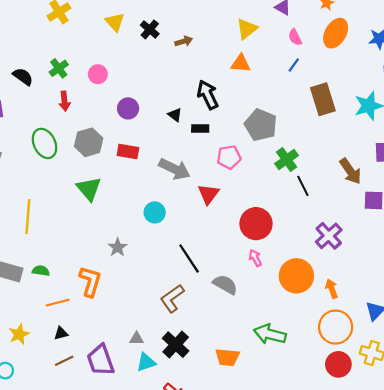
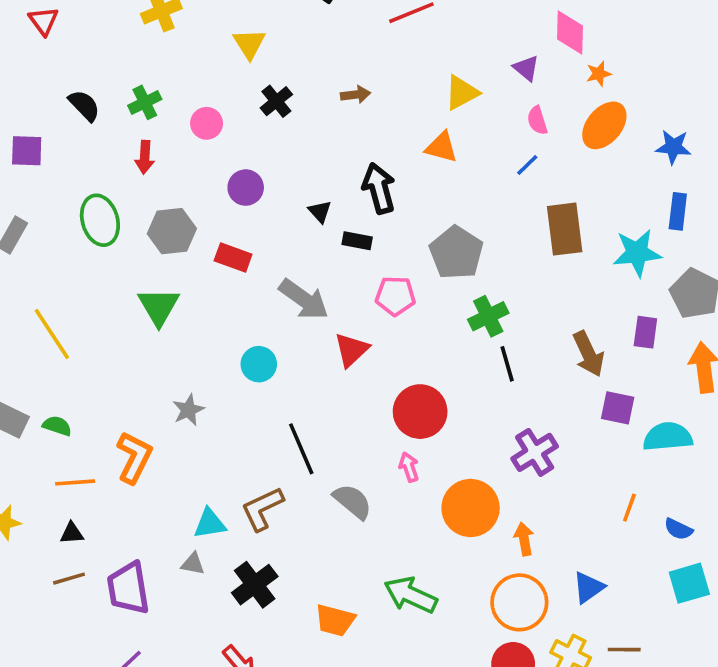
black cross: (150, 29) -> (276, 101), moved
yellow line: (28, 216) -> (52, 334), turned -48
cyan triangle: (146, 362) -> (210, 523), moved

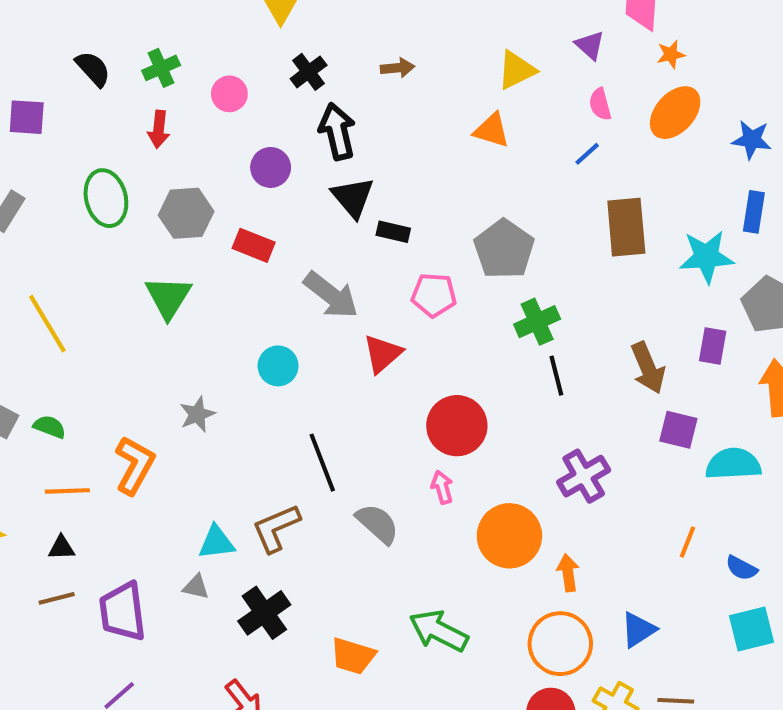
black arrow: (379, 188) -> (337, 131), moved
black triangle: (320, 212) -> (353, 197), size x1.6

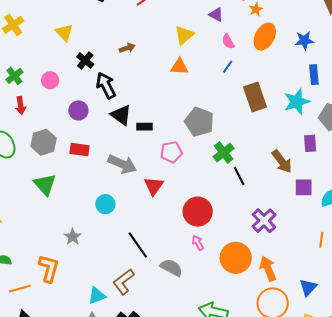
orange arrow: (568, 573) -> (268, 269), size x1.4

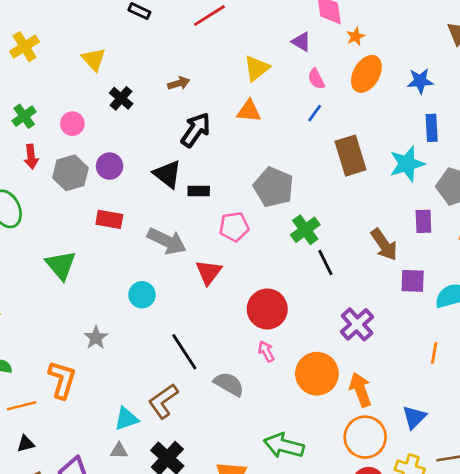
black arrow: (106, 85) -> (196, 130), moved, turned 60
gray hexagon: (44, 142) -> (70, 173), moved

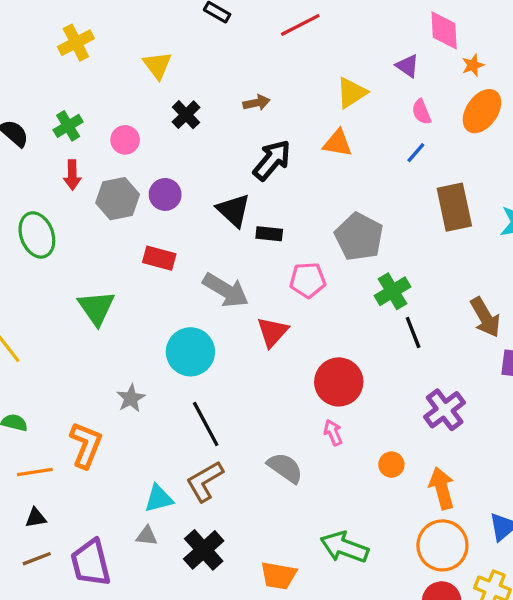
cyan circle: (142, 295) -> (190, 352), size x1.5
black line: (184, 352) -> (206, 424), moved
orange circle: (317, 374) -> (391, 465), size x0.5

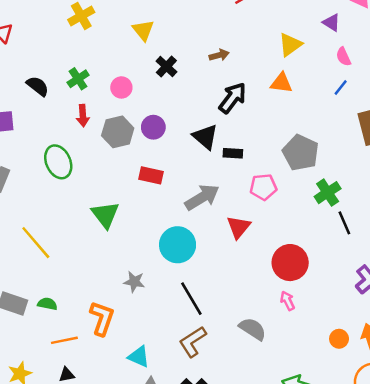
gray arrow: (226, 290) -> (202, 197), turned -60
gray star: (131, 398) -> (134, 282), turned -30
orange circle: (391, 465) -> (339, 339), moved
cyan triangle: (159, 498) -> (139, 357), moved, turned 40

